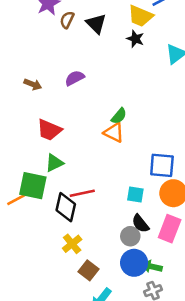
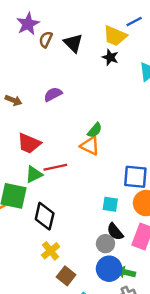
red line: (82, 193) -> (55, 167), moved

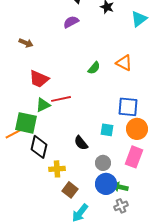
purple semicircle: (53, 94) -> (71, 22), moved
orange triangle: (90, 146) -> (124, 63), moved
black diamond: (45, 216) -> (39, 147), moved
black semicircle: (115, 232) -> (81, 143), moved
yellow cross: (51, 251) -> (57, 169), turned 35

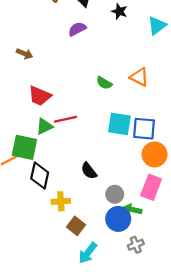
green semicircle: (94, 68) -> (104, 83), turned 80
cyan square: (107, 130) -> (119, 124), moved, size x1.5
green arrow: (120, 187) -> (132, 210), moved

